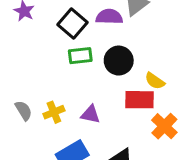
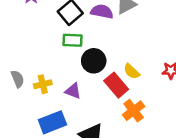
black circle: (119, 61) -> (94, 61), moved
red rectangle: (139, 100) -> (116, 85), turned 40

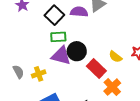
yellow semicircle: (132, 71) -> (115, 57), moved
purple triangle: (73, 91) -> (61, 56), moved, size x1.5

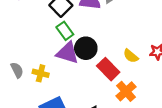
green rectangle: (58, 37) -> (65, 31), turned 56
yellow cross: (39, 74) -> (41, 73), turned 32

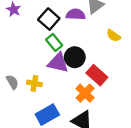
yellow semicircle: (131, 56) -> (114, 36), moved
orange cross: (126, 91) -> (85, 93), moved

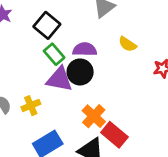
purple semicircle: (76, 14) -> (85, 49), moved
red rectangle: (97, 75) -> (114, 135), moved
yellow cross: (34, 83) -> (31, 106), turned -32

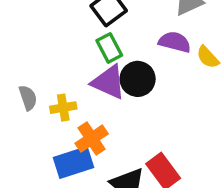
purple semicircle: (85, 49) -> (175, 42), moved
orange cross: (94, 116) -> (92, 139), moved

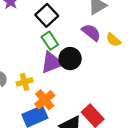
purple semicircle: (175, 42) -> (91, 32), turned 30
purple triangle: (108, 82) -> (52, 63), turned -40

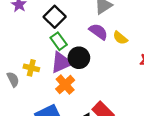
yellow cross: (25, 82) -> (31, 68), moved, turned 32
orange cross: (45, 100) -> (65, 85), moved

